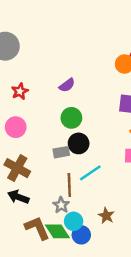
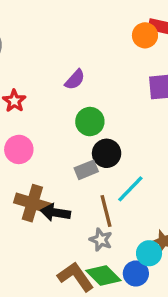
black arrow: (18, 197) -> (55, 213), moved
cyan circle: (74, 221) -> (149, 253), moved

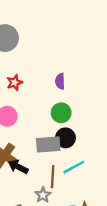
purple semicircle: (75, 80) -> (60, 81), turned 119
gray rectangle: (86, 170) -> (48, 145), size x1.5

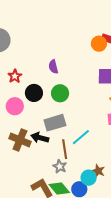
black circle: (65, 138) -> (34, 93), moved
black arrow: (18, 167) -> (40, 138), moved

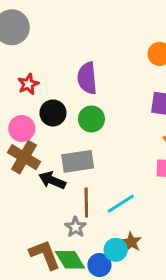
purple semicircle: (53, 67) -> (87, 78), size x1.5
cyan line: (81, 137) -> (121, 204), moved
brown cross: (20, 140) -> (24, 157), moved

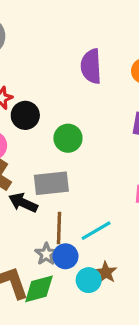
purple semicircle: (87, 78) -> (91, 66), moved
black circle: (53, 113) -> (25, 115), moved
green diamond: (70, 260) -> (39, 289), turned -76
blue circle: (99, 265) -> (65, 256), moved

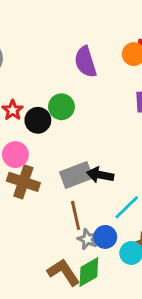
green circle: (68, 138) -> (61, 107), moved
black arrow: (23, 203) -> (100, 175), moved
brown line: (59, 228) -> (76, 215), moved

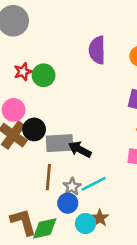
green circle: (61, 107) -> (44, 75), moved
black circle: (38, 120) -> (34, 129), moved
gray star: (88, 239) -> (72, 187), moved

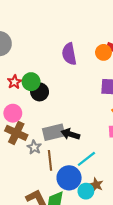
black circle: (34, 129) -> (40, 92), moved
gray star: (72, 187) -> (34, 147), moved
blue circle: (68, 203) -> (69, 178), size x1.5

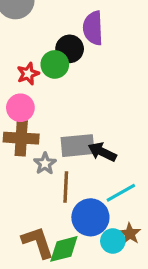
purple semicircle: (69, 54) -> (93, 28), moved
red star: (14, 82) -> (28, 74), moved
black circle: (40, 92) -> (70, 49), moved
brown cross: (16, 133) -> (21, 138), turned -30

